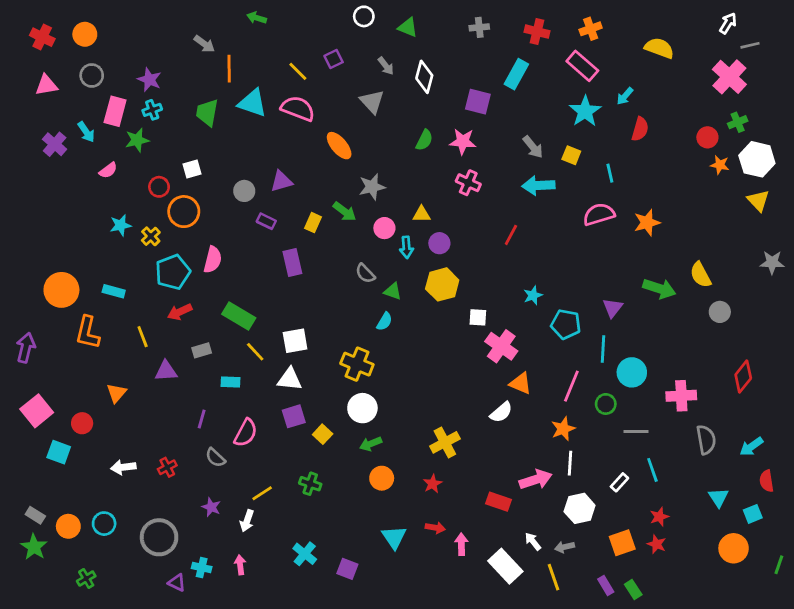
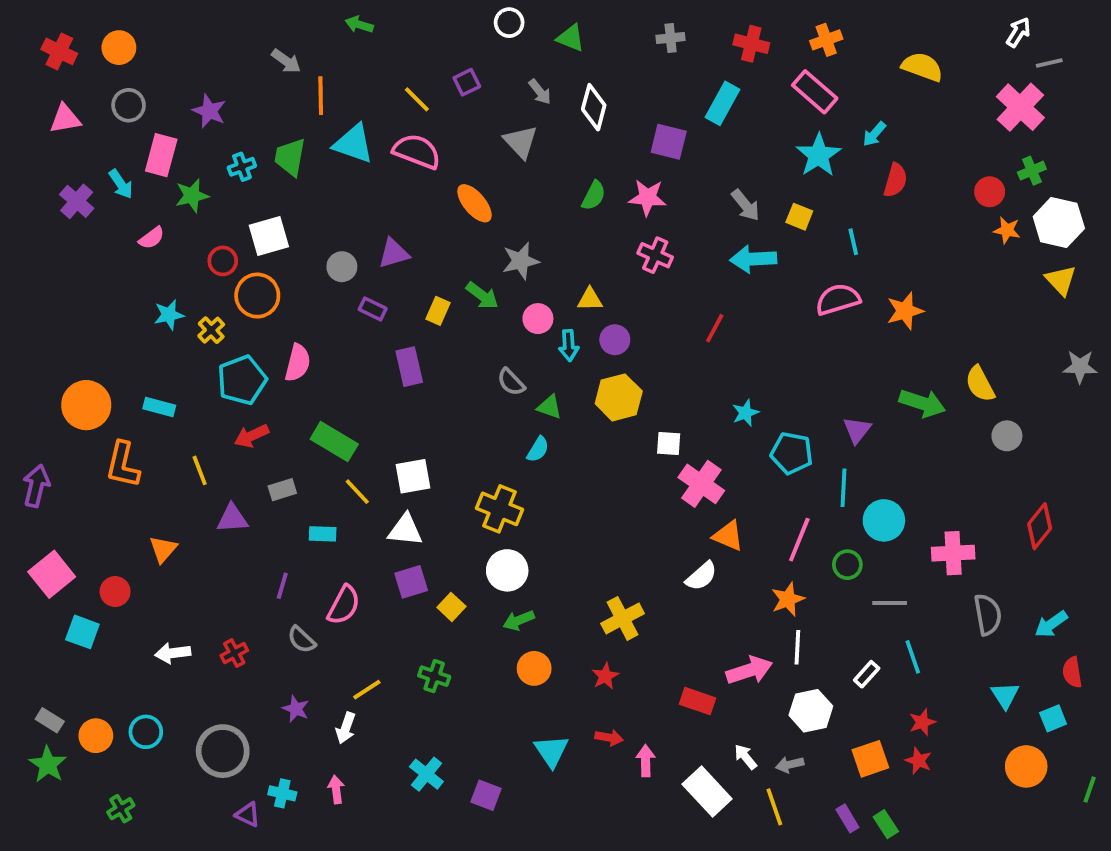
cyan cross: (152, 110) -> (242, 167), moved
white square: (192, 169) -> (269, 236), size x1.5

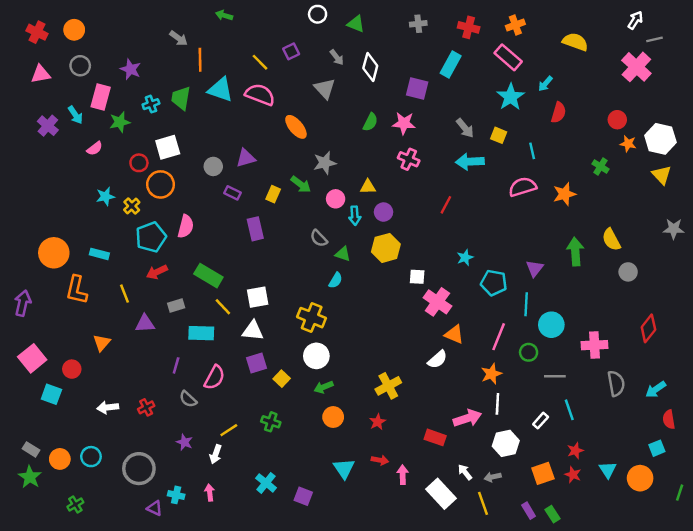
green cross: (1032, 171) -> (600, 166), moved, turned -35
green arrow: (922, 403) -> (575, 252), turned -112
cyan rectangle: (323, 534) -> (201, 333), size x1.5
cyan triangle: (1005, 695) -> (608, 470), moved

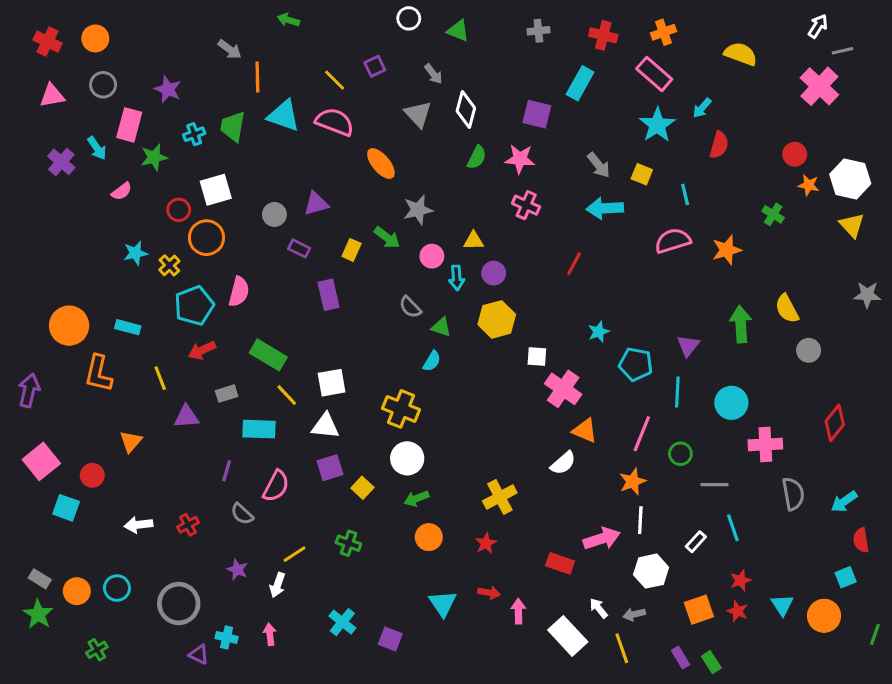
white diamond: (370, 67) -> (466, 109), moved
cyan circle: (551, 325) -> (731, 403), moved

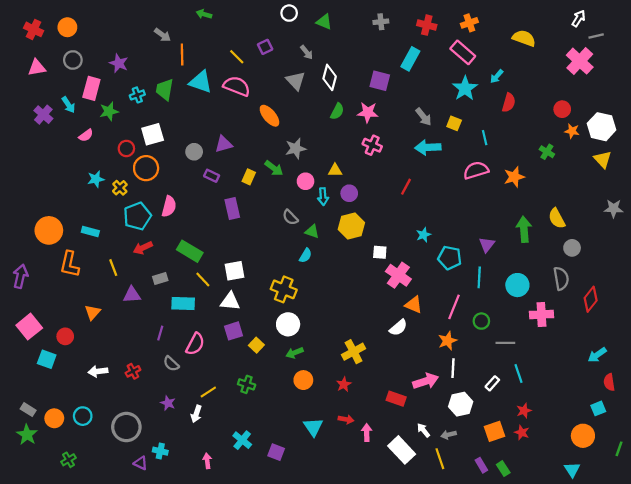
gray semicircle: (793, 494) -> (561, 278), moved
cyan triangle: (782, 605) -> (572, 470), moved
pink arrow: (270, 634) -> (207, 461), moved

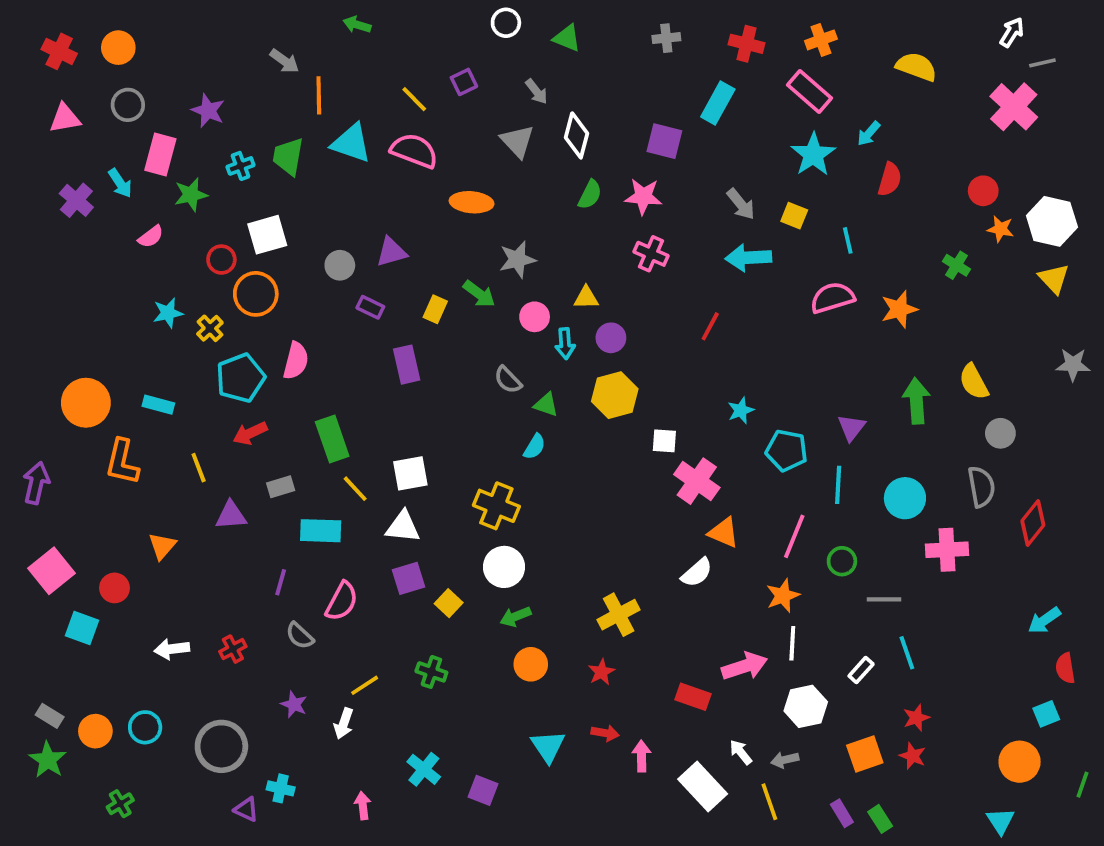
orange ellipse: (269, 116) -> (472, 202), turned -45
green rectangle: (190, 251) -> (332, 439), turned 40

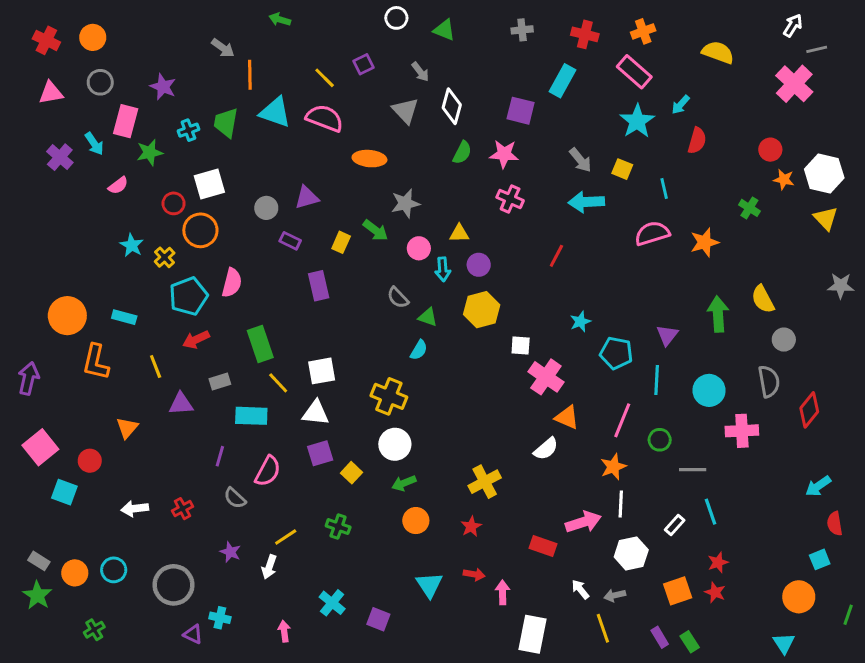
cyan star: (168, 313) -> (132, 245), turned -30
white rectangle: (703, 786) -> (533, 634), moved, turned 54

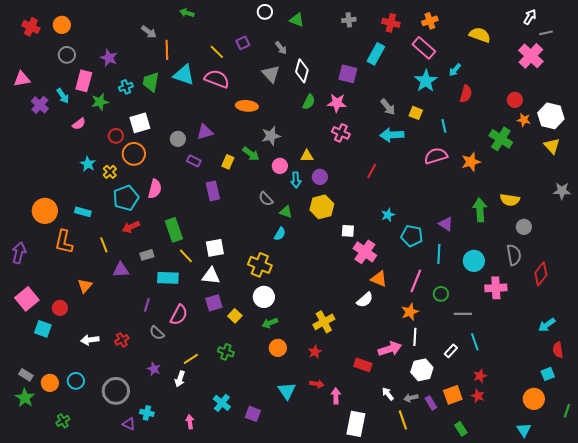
pink triangle: (51, 93) -> (22, 79), moved
green cross: (749, 208) -> (501, 139), size x1.6
yellow semicircle: (763, 299) -> (510, 200), turned -54
purple triangle: (667, 335) -> (446, 224), turned -35
purple rectangle: (660, 637) -> (431, 403), moved

